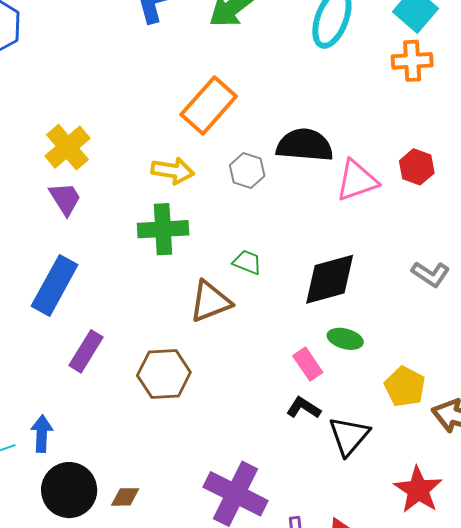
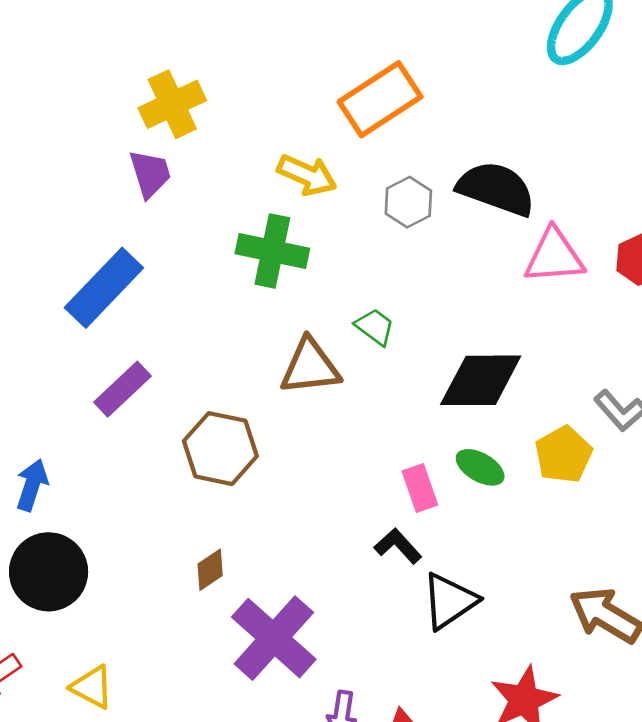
yellow pentagon: (405, 387) -> (563, 455), moved
brown diamond: (125, 497) -> (210, 570), moved, turned -48

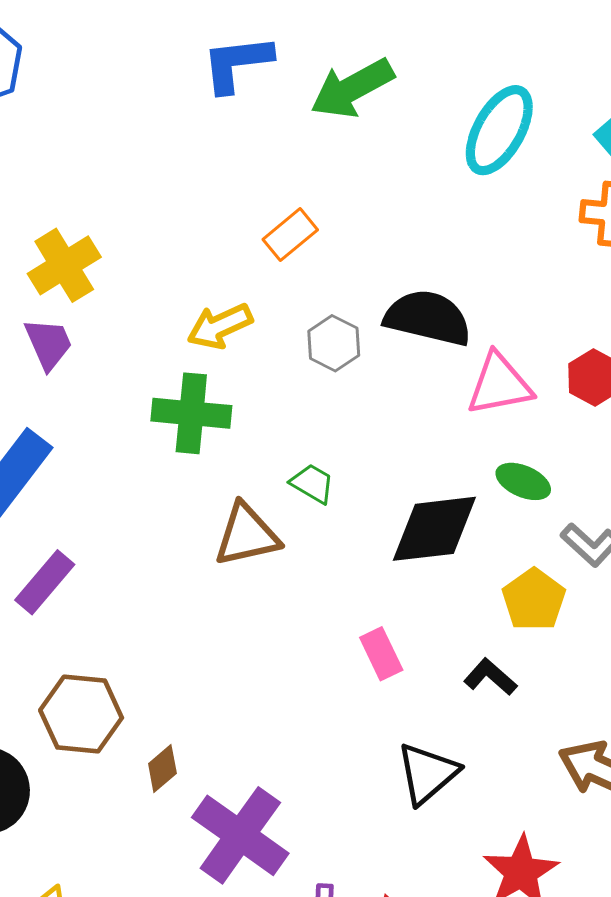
orange rectangle: (380, 99) -> (290, 235), size x0.6
yellow arrow: (307, 175) -> (220, 326), turned 138
brown hexagon: (220, 449) -> (81, 714), moved
green ellipse: (480, 467) -> (523, 481), moved
black L-shape: (398, 546) -> (490, 677), moved

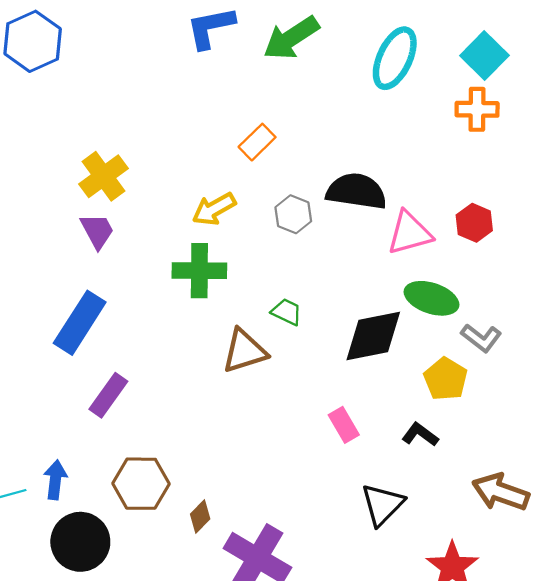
green ellipse: (523, 481) -> (431, 298), size x1.4

